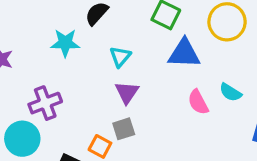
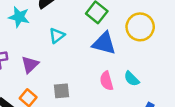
purple triangle: (127, 92) -> (30, 65), moved
gray square: (124, 129) -> (62, 91), moved

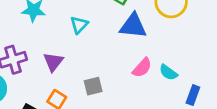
cyan semicircle: (132, 79) -> (168, 72), moved
pink semicircle: (107, 81) -> (142, 68), turned -114

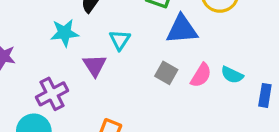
purple triangle: (53, 62) -> (95, 65), moved
gray square: (93, 86) -> (166, 73), moved, turned -36

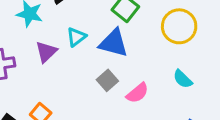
blue triangle: (182, 29) -> (114, 43), moved
cyan semicircle: (232, 75) -> (183, 79), moved

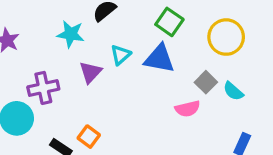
gray square: (107, 80) -> (206, 82), moved
pink semicircle: (137, 93) -> (187, 109), turned 30

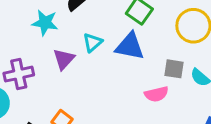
gray square: (206, 82) -> (174, 69), turned -36

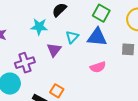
pink semicircle: (156, 94) -> (98, 67), moved

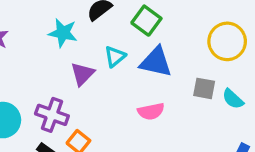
green square: (101, 13) -> (146, 21), moved
purple cross: (25, 63) -> (52, 115), moved, turned 30

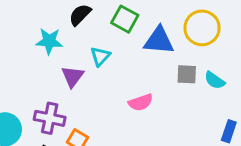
blue triangle: (156, 62) -> (159, 41), moved

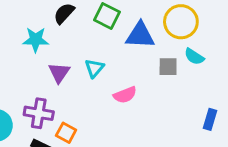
cyan triangle: (100, 56) -> (94, 68), moved
cyan semicircle: (215, 80) -> (194, 57), moved

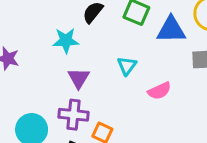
purple triangle: (59, 73) -> (79, 78), moved

